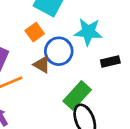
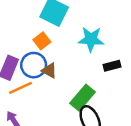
blue circle: (59, 51) -> (34, 65), moved

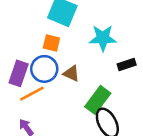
orange square: (42, 41) -> (51, 43), turned -35
brown triangle: (49, 71) -> (71, 73), moved

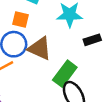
brown triangle: (71, 73) -> (40, 48), size x1.5

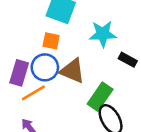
black rectangle: (92, 40) -> (128, 60), turned 49

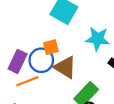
orange square: (51, 41) -> (51, 47), moved, turned -35

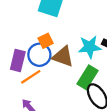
cyan star: (98, 39) -> (90, 47), moved

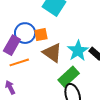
cyan star: (90, 47) -> (78, 51), turned 30
blue circle: (39, 55) -> (25, 33), moved

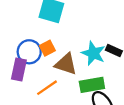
orange line: (19, 62) -> (47, 88), moved
green rectangle: (69, 77) -> (92, 85), turned 50

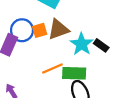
brown triangle: (66, 64) -> (58, 29), moved, turned -50
orange line: (47, 88) -> (52, 69), moved

